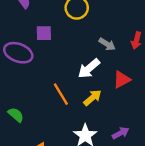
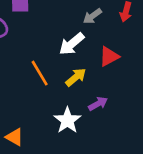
gray arrow: (107, 44) -> (92, 16), turned 112
purple arrow: (121, 133) -> (98, 104), moved

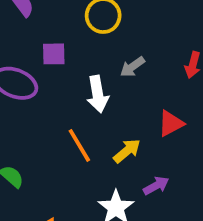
gray arrow: (92, 16) -> (132, 67), moved
white arrow: (72, 44) -> (98, 94), moved, turned -60

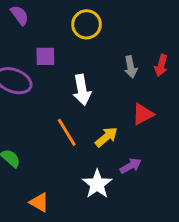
gray arrow: (132, 67) -> (131, 67), moved, turned -65

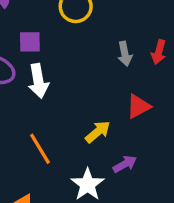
white arrow: (82, 90) -> (38, 81), moved
orange line: (67, 132) -> (40, 149), moved

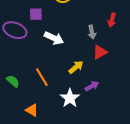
gray arrow: (125, 54) -> (92, 32), moved
white arrow: (38, 81) -> (54, 38), moved, turned -54

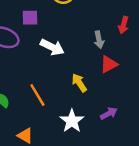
yellow arrow: (76, 67) -> (79, 83), turned -84
purple arrow: (92, 86) -> (109, 113), moved

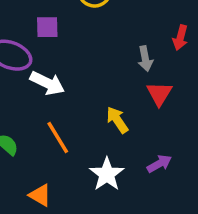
white arrow: (52, 47) -> (47, 83), moved
red triangle: (109, 64) -> (159, 94), turned -30

